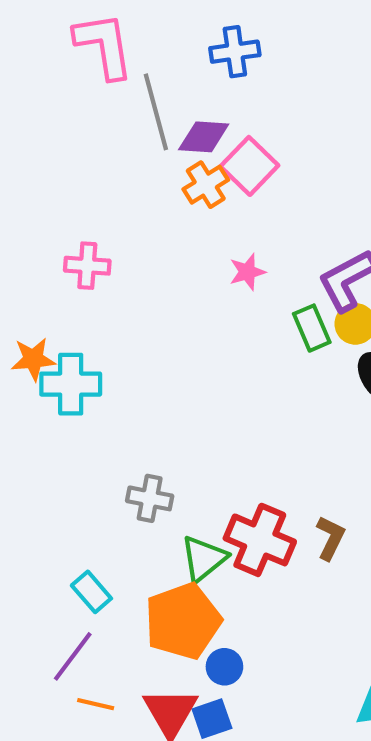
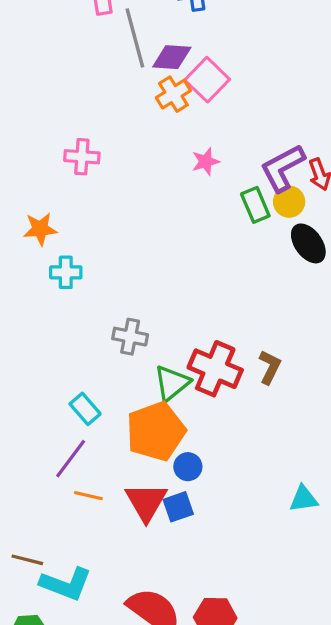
cyan cross: (71, 384) -> (66, 272), moved, size x0.7

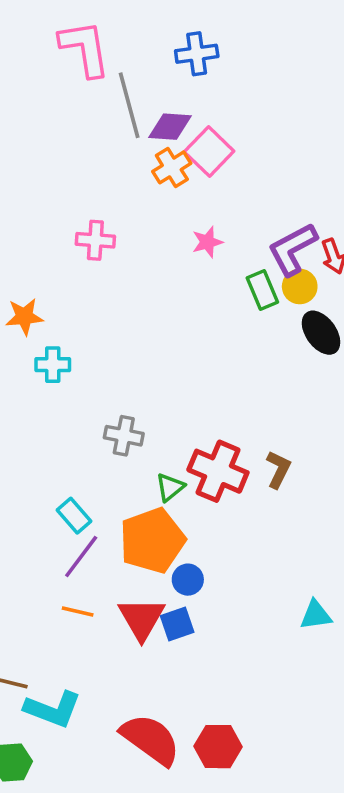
pink cross: (82, 157) -> (95, 240), moved
green triangle: (172, 383) -> (170, 487), size x0.7
purple line: (71, 459) -> (81, 556), moved

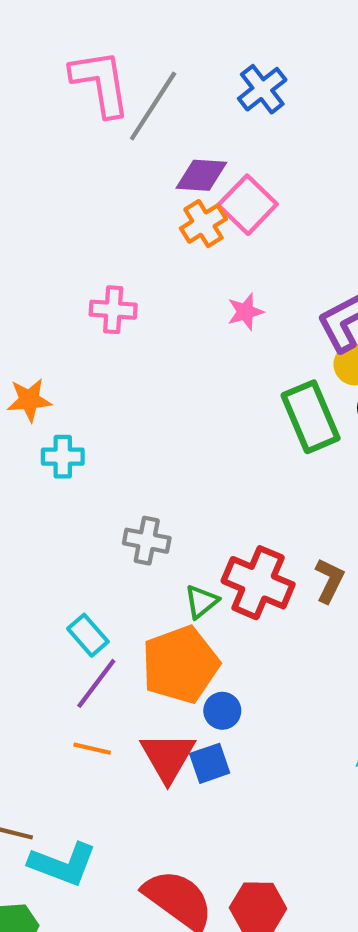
blue cross: (197, 54) -> (262, 89), moved, turned -30
gray line: (129, 105) -> (153, 106), moved, turned 48
green rectangle: (262, 290) -> (311, 417), moved, size x1.5

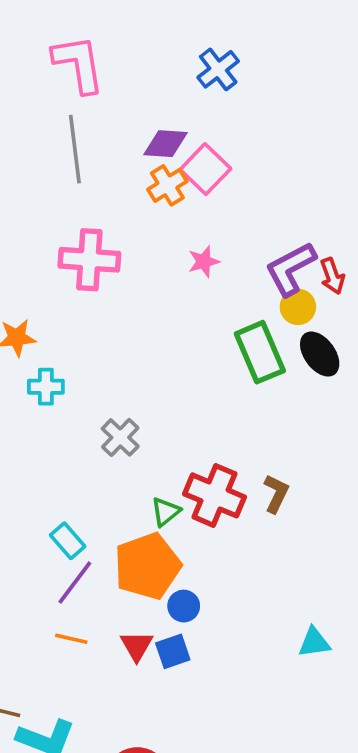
gray line: (153, 106) -> (75, 149), moved, turned -40
pink cross: (113, 310) -> (89, 260), size x1.5
gray cross: (147, 541) -> (120, 437), moved, turned 33
red triangle: (168, 757) -> (137, 646), size x0.7

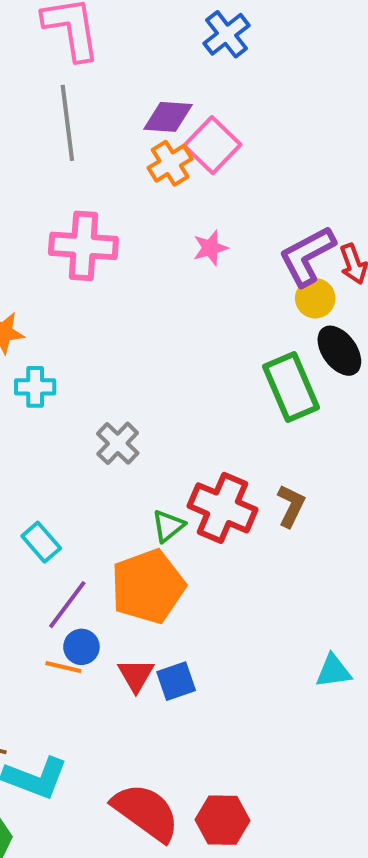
green rectangle: (260, 352) -> (291, 387), moved
cyan rectangle: (68, 541) -> (41, 542), moved
blue circle: (184, 606) -> (81, 647), moved

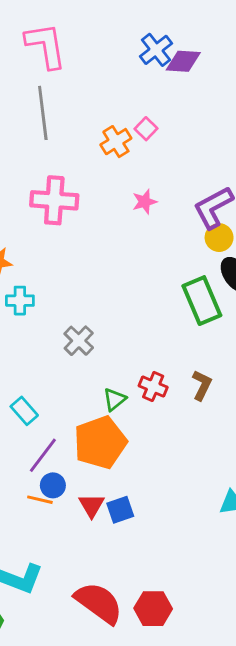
purple diamond: (168, 117) -> (183, 61), moved
pink square: (212, 145) -> (146, 129), size x0.6
red cross: (223, 508) -> (153, 387), size x0.6

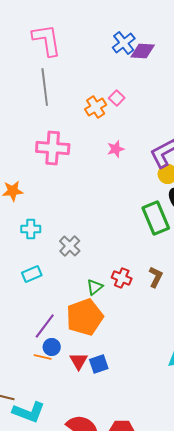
cyan cross: (20, 301) -> (31, 229), moved
cyan rectangle: (24, 411) -> (32, 274), moved, turned -72

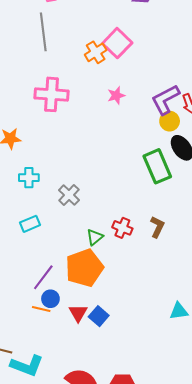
pink square: (117, 98) -> (117, 43), size x1.8
blue square: (99, 364) -> (99, 316), turned -30

